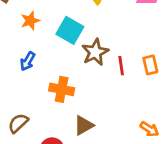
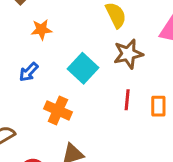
cyan square: (70, 30) -> (83, 68), moved
brown star: (95, 52) -> (128, 54), moved

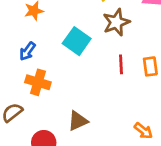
orange cross: (58, 110) -> (38, 82), moved

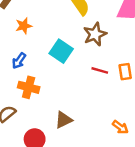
red line: (121, 64) -> (100, 70), turned -70

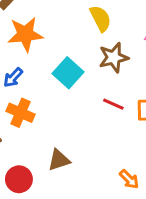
orange star: (24, 26) -> (25, 34), size x1.6

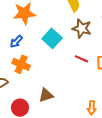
brown star: (114, 58) -> (82, 29), turned 30
orange arrow: (129, 179) -> (92, 108), turned 48

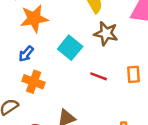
red line: (81, 59) -> (99, 76), moved

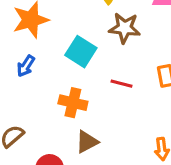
orange cross: (34, 82) -> (73, 103), moved

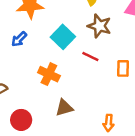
red line: (122, 84) -> (90, 57), moved
brown triangle: (87, 142) -> (64, 108), moved

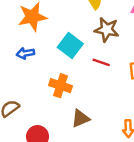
blue arrow: (19, 39) -> (25, 53), turned 42

